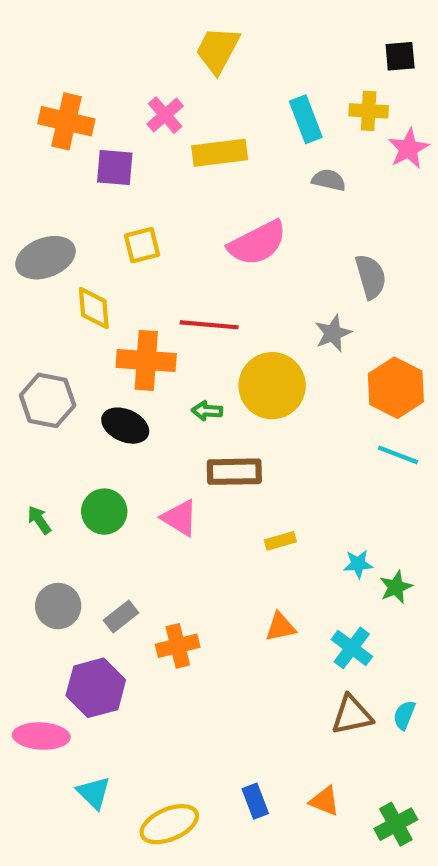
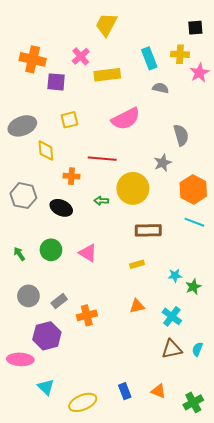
orange cross: (146, 360) -> (71, 176), size x0.6
brown rectangle: (234, 472) -> (148, 230), moved

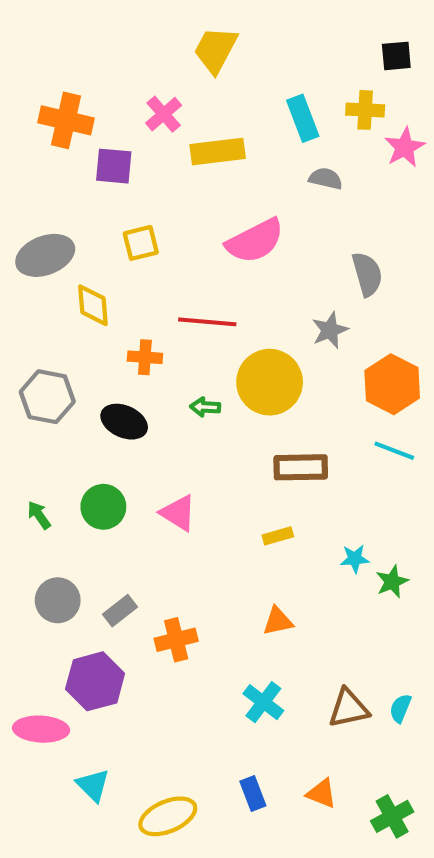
cyan cross: (172, 316) -> (263, 702), moved

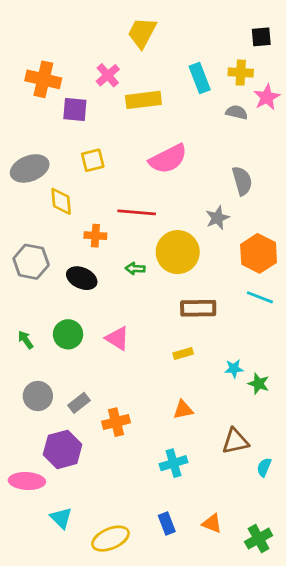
gray semicircle: (326, 179) -> (237, 112), moved
green star: (392, 582) -> (259, 384), turned -30
cyan cross: (263, 702) -> (174, 463), turned 36
brown triangle: (349, 708) -> (235, 441), moved

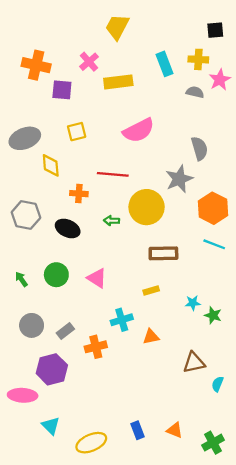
gray star: (217, 218) -> (179, 179), size x1.4
cyan cross: (174, 463) -> (122, 320), moved

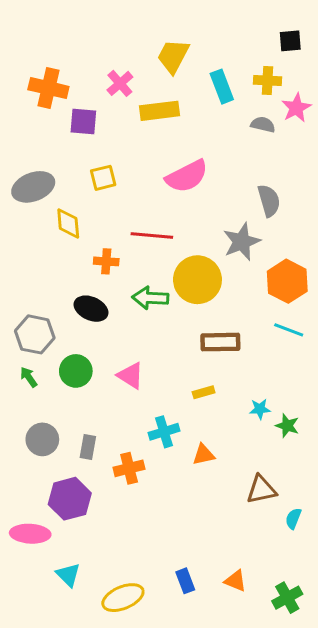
yellow trapezoid: (117, 27) -> (173, 56), moved
gray hexagon: (26, 215) -> (35, 334), moved
green arrow: (112, 221) -> (150, 298), size x1.6
gray rectangle: (65, 331) -> (88, 447), turned -42

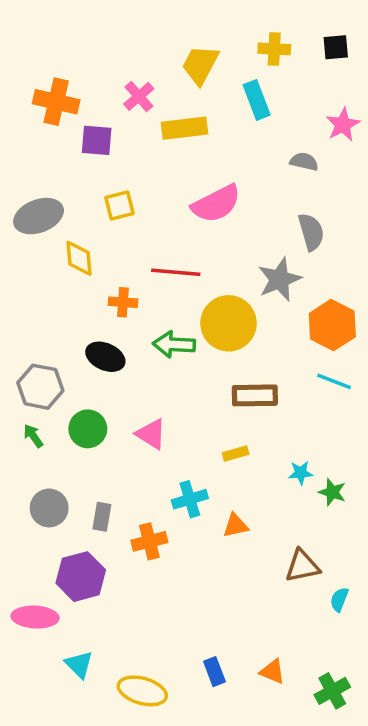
yellow cross: (267, 80) -> (274, 49), moved
gray semicircle: (263, 125) -> (304, 162), moved
yellow ellipse: (123, 598) -> (142, 691), turned 39

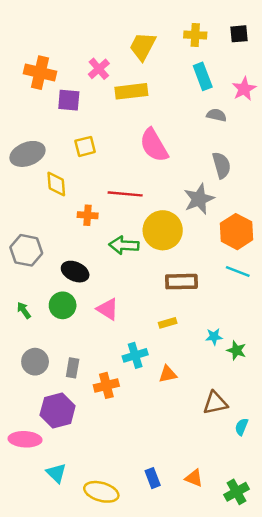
cyan rectangle: (257, 100) -> (203, 76), moved
pink semicircle: (216, 204) -> (154, 145), turned 87
black ellipse: (105, 357) -> (75, 272), moved
gray hexagon: (40, 387) -> (26, 250), moved

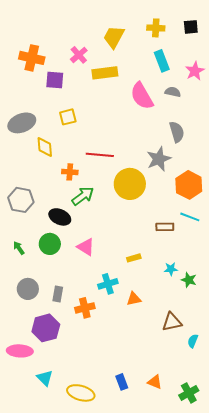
pink semicircle: (154, 145) -> (142, 96), moved
green arrow: (124, 245) -> (83, 196), moved, turned 140
brown rectangle: (181, 282) -> (165, 227), moved, size x0.7

